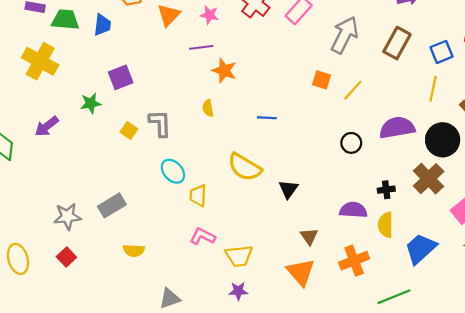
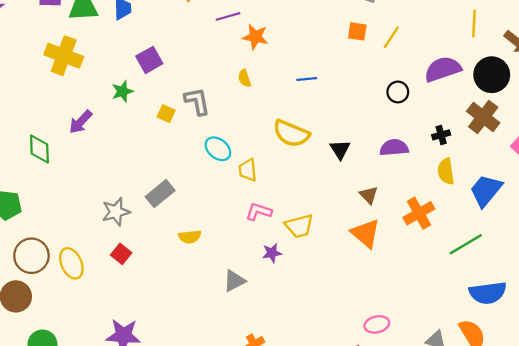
purple semicircle: (353, 210) -> (394, 148), moved
purple star: (238, 291) -> (272, 253), moved

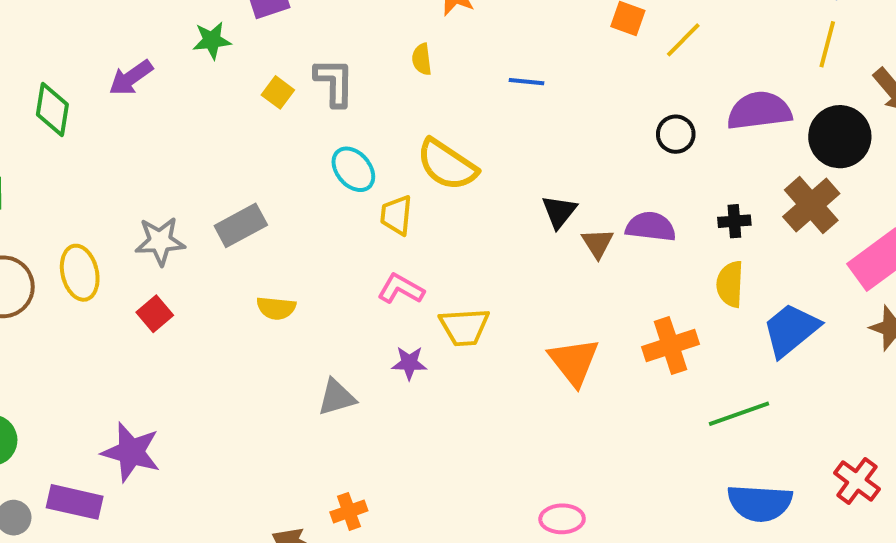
yellow semicircle: (291, 134) -> (447, 165), moved
brown triangle: (369, 195) -> (598, 243), moved
yellow ellipse: (71, 263) -> (80, 273), moved

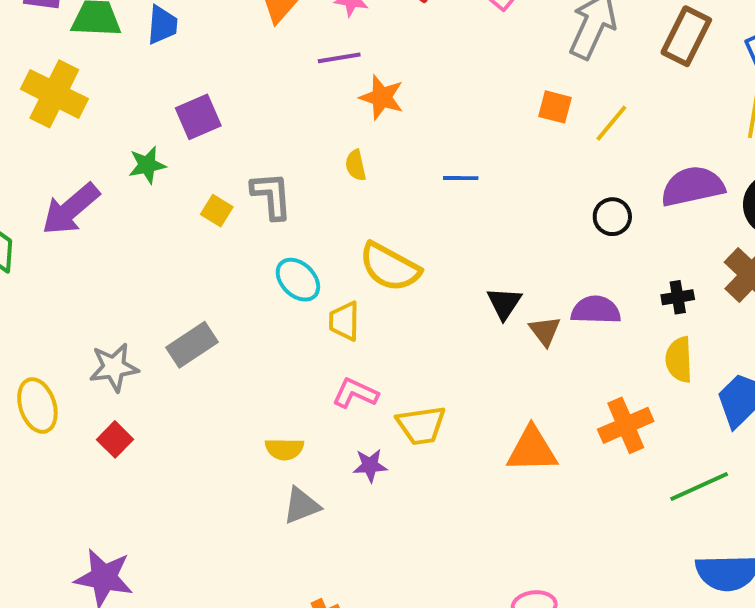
purple arrow: (131, 78) -> (71, 209), size x1.4
yellow semicircle: (276, 308) -> (284, 449), moved
orange triangle: (574, 362) -> (532, 450), turned -48

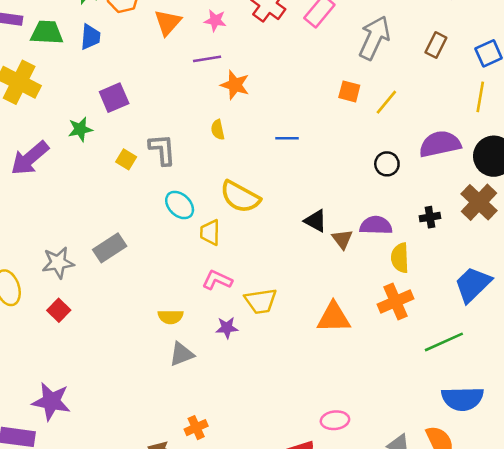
brown rectangle: (686, 36) -> (436, 45), size x0.7
black triangle: (504, 303) -> (316, 221), turned -35
yellow semicircle: (679, 360) -> (400, 258), moved

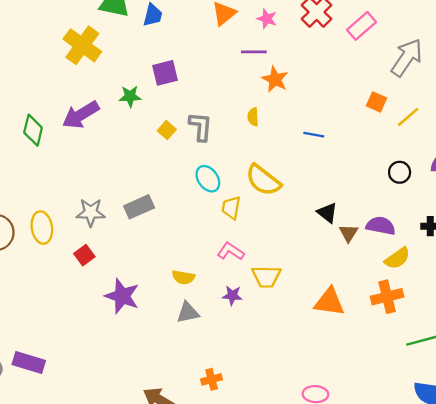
yellow semicircle: (400, 258) -> (397, 258), turned -132
purple star: (51, 401) -> (122, 296), moved
orange cross: (196, 428) -> (212, 379), moved

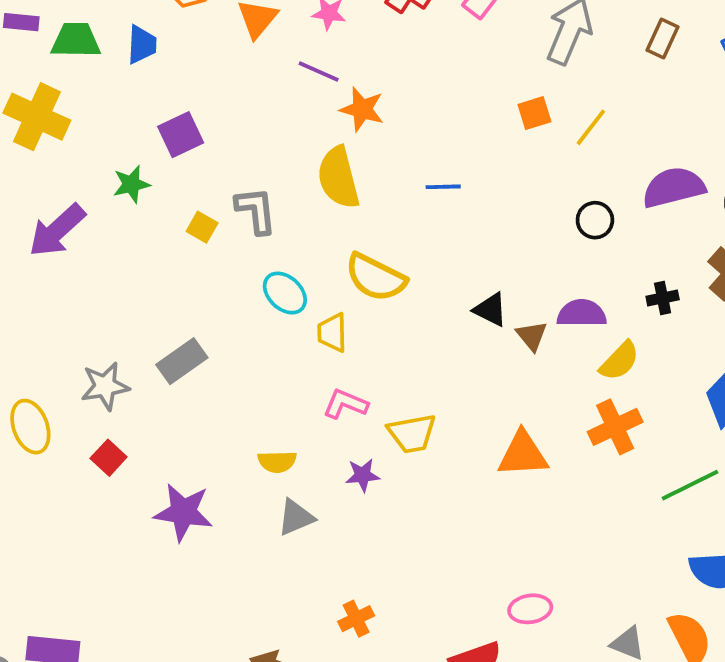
purple line: (254, 52) -> (319, 72), turned 35
orange square: (376, 102) -> (534, 113), turned -30
yellow semicircle: (253, 117) -> (338, 178), size x2.0

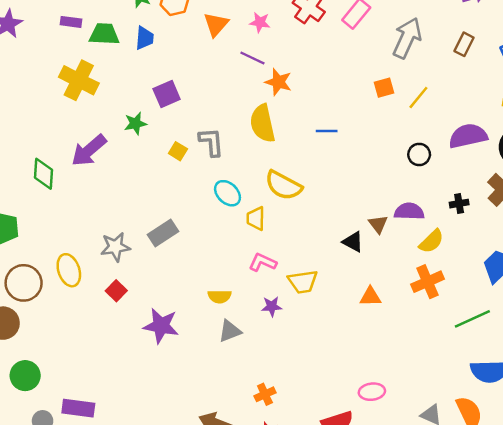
black triangle: (491, 310) -> (353, 242), moved
orange triangle: (523, 454) -> (370, 297), size x0.7

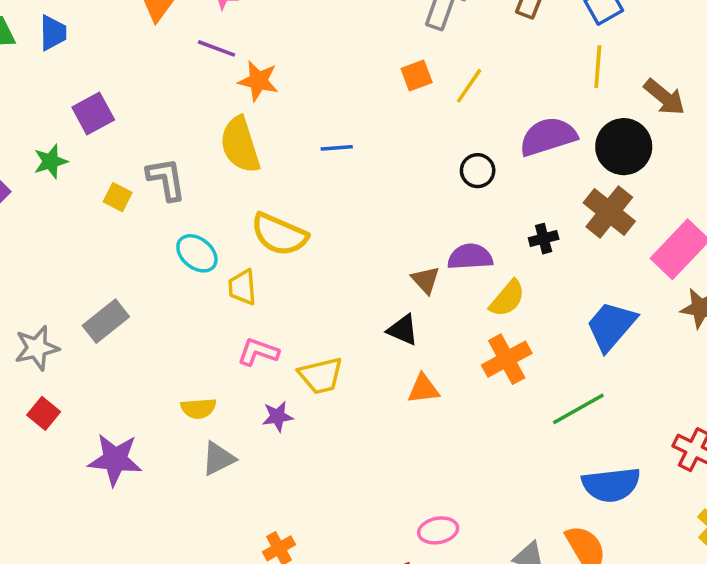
black triangle: (353, 242) -> (403, 330), moved

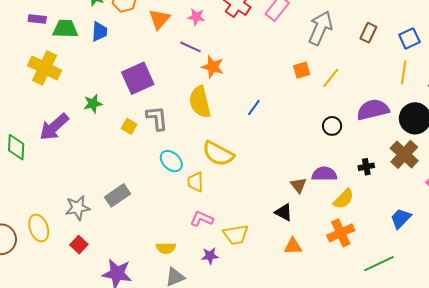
purple square: (93, 113) -> (138, 78), moved, size x1.4
blue line: (337, 148) -> (254, 107), turned -54
blue trapezoid: (611, 326) -> (401, 218), size x0.7

